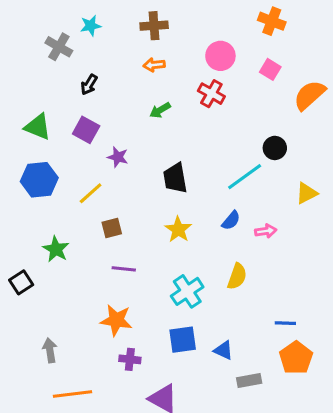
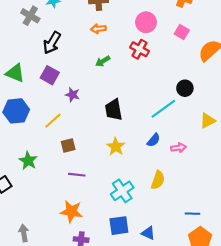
black arrow: (89, 85) -> (52, 43), size x1.5

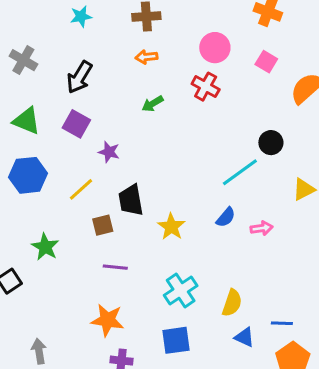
gray cross: (30, 16) -> (23, 60), moved
black trapezoid: (114, 110) -> (131, 200), moved
yellow semicircle: (158, 180) -> (232, 303), moved
blue triangle: (148, 233) -> (244, 337), moved

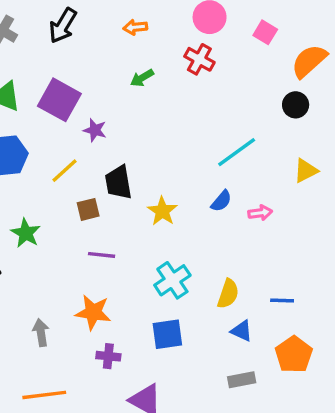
black arrow: (79, 77) -> (63, 26), moved
purple square: (76, 124) -> (59, 100), size x1.4
black circle: (271, 143) -> (296, 105), moved
blue line: (282, 323) -> (282, 301), moved
gray arrow: (39, 351) -> (41, 333), moved

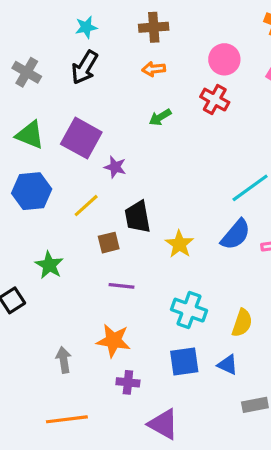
blue semicircle: (221, 201) -> (236, 235), size x1.5
cyan cross: (172, 280) -> (189, 310), turned -36
blue triangle: (242, 331) -> (228, 365), moved

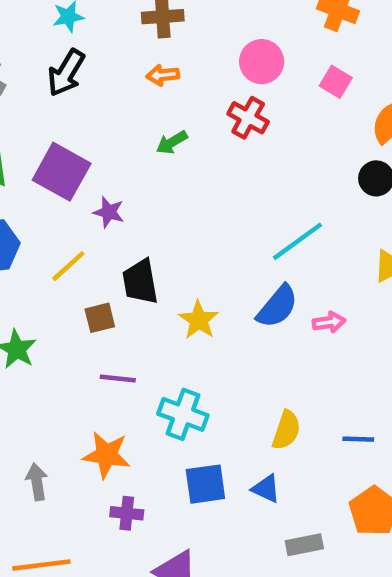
cyan cross: (189, 310) -> (183, 414), moved

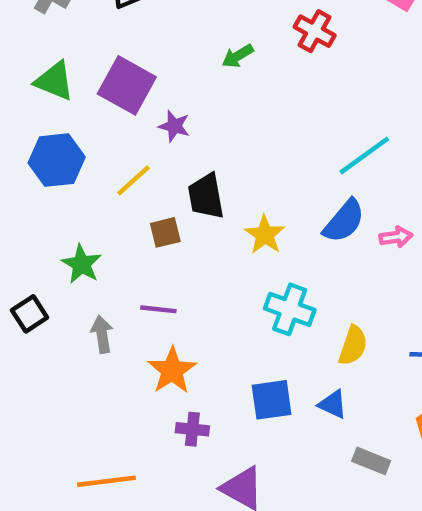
purple line: (118, 378) -> (158, 309), moved
cyan cross: (183, 414) -> (290, 309), moved
orange star: (107, 455) -> (172, 370), turned 30
gray arrow: (37, 482) -> (102, 334), moved
gray rectangle: (304, 545) -> (371, 461), turned 33

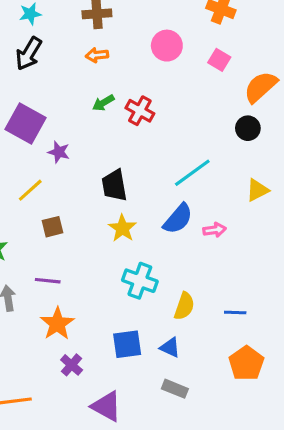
red cross: (315, 31) -> (140, 111), moved
black trapezoid: (206, 196) -> (114, 185), moved
purple cross: (192, 429) -> (72, 365), turned 35
gray rectangle: (371, 461) -> (175, 389), moved

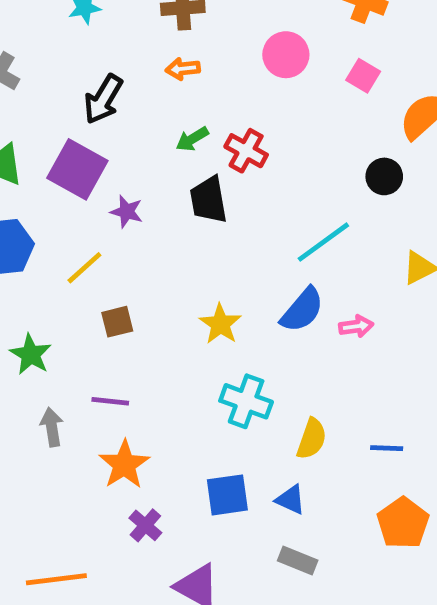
black arrow: (29, 54) -> (103, 99), moved
black circle: (248, 128) -> (384, 176), moved
black trapezoid: (114, 185) -> (209, 200), moved

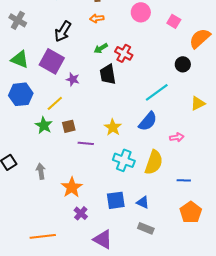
pink arrow: (356, 326) -> (177, 137), moved
green star: (31, 354) -> (44, 125), moved
purple line: (110, 401) -> (86, 143), moved
yellow semicircle: (312, 439) -> (154, 162), moved, size x1.4

